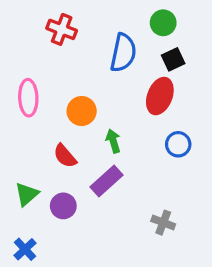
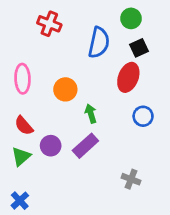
red semicircle: (65, 156) -> (24, 126), moved
purple circle: (63, 206) -> (51, 146), moved

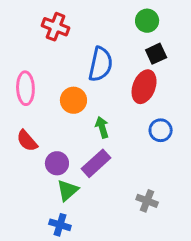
blue semicircle: (99, 43) -> (101, 64), moved
green triangle: (21, 156) -> (67, 190), moved
blue cross: (20, 201) -> (60, 225), moved, turned -30

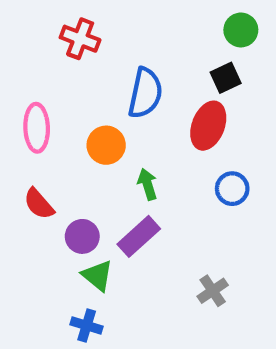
green circle: (147, 21) -> (241, 30), moved
green triangle: (67, 190) -> (97, 276), turned -40
gray cross: (147, 201) -> (213, 291), turned 35

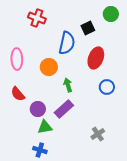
black square: (226, 78) -> (88, 28), moved
green triangle: (97, 276) -> (45, 127), turned -49

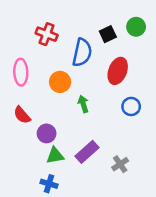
green circle: (111, 14) -> (136, 27), moved
red cross: (37, 18) -> (47, 34), moved
purple rectangle: (64, 109) -> (87, 152), moved

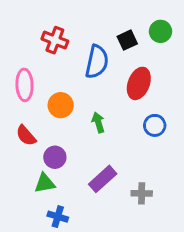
orange circle: (60, 82) -> (61, 105), moved
green triangle: (55, 156) -> (45, 183), moved
gray cross: (120, 164) -> (142, 193), turned 35

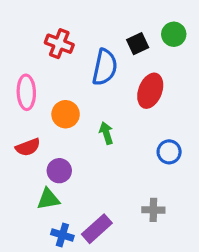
blue circle: (155, 125) -> (169, 152), moved
red semicircle: (26, 136) -> (28, 147), turned -70
purple rectangle: (103, 179) -> (97, 229), moved

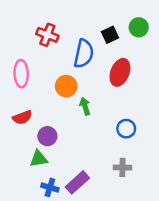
orange circle: (66, 114) -> (66, 86), moved
blue circle: (169, 152) -> (126, 129), moved

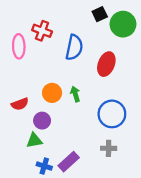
green circle: (139, 27) -> (123, 24), size x1.5
black square: (110, 35) -> (100, 14), moved
pink ellipse: (21, 74) -> (19, 46), moved
orange circle: (66, 86) -> (52, 93), moved
blue circle: (126, 129) -> (112, 114), size x1.6

